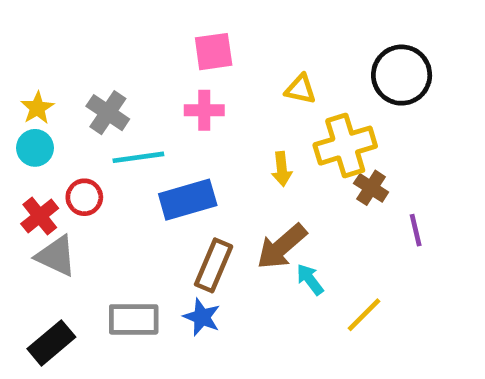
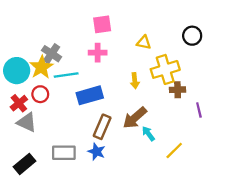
black circle: (402, 75) -> (192, 36), size x0.7
yellow star: (37, 108) -> (41, 67), moved, size x1.5
cyan circle: (35, 148) -> (17, 71), size x1.5
brown cross: (371, 188) -> (178, 90), turned -35

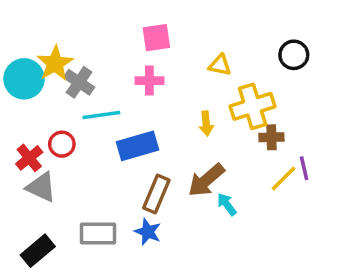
yellow star: (41, 67) -> (55, 63), moved
cyan circle: (17, 71) -> (24, 79), moved
yellow line: (174, 150) -> (283, 179), moved

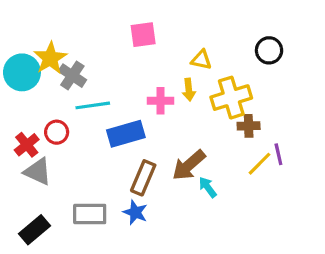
pink cross: (149, 81) -> (160, 101), moved
yellow arrow: (206, 124) -> (189, 90), moved

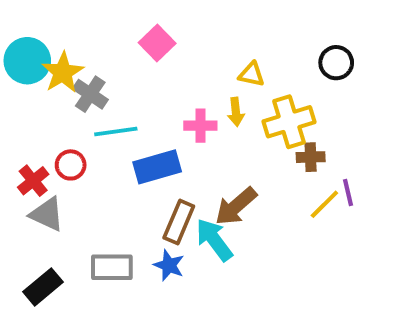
pink square: (143, 35) -> (157, 43), moved, turned -36
cyan circle: (22, 72) -> (27, 61), moved
cyan arrow: (208, 187) -> (214, 240), moved, size x1.6

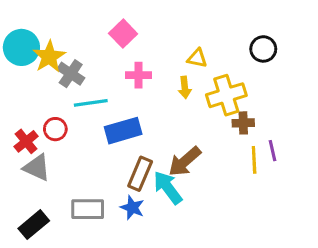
pink cross: (200, 126) -> (138, 75), moved
yellow line: (324, 204) -> (254, 160), turned -48

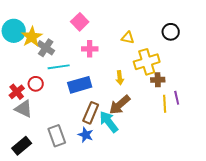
yellow arrow: (185, 87) -> (120, 78), moved
gray rectangle: (88, 209) -> (57, 136), turned 70

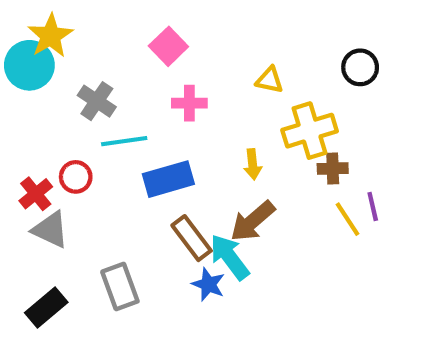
yellow star: (32, 37) -> (50, 36), moved
yellow line: (165, 104) -> (347, 219), turned -30
brown rectangle: (91, 113) -> (192, 238), turned -60
blue star: (86, 135) -> (208, 284), moved

